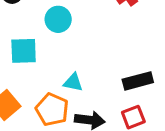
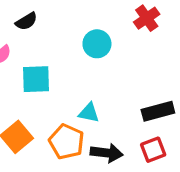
cyan circle: (58, 19) -> (97, 44), moved

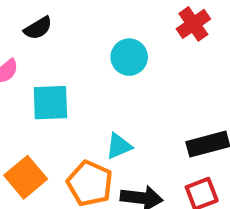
cyan triangle: (89, 113) -> (119, 146), turned -35

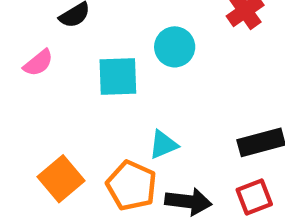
cyan square: (50, 103) -> (118, 76), moved

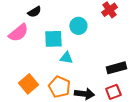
pink semicircle: (38, 63) -> (18, 33), size x1.5
cyan triangle: (163, 145) -> (66, 58), moved, turned 32

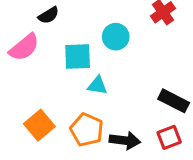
black rectangle: (116, 68) -> (174, 101), turned 42

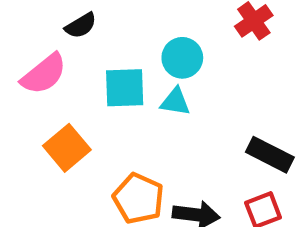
cyan triangle: (97, 86) -> (175, 102), moved
orange square: (39, 125) -> (67, 148), moved

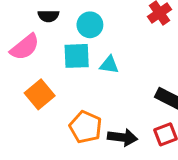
black semicircle: (81, 26) -> (48, 16), turned 30
cyan circle: (182, 58) -> (90, 25), moved

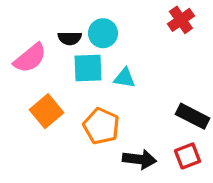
black semicircle: (48, 16) -> (70, 38), moved
orange pentagon: (85, 127) -> (101, 126), moved

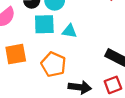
orange square: (47, 111) -> (16, 54), turned 30

